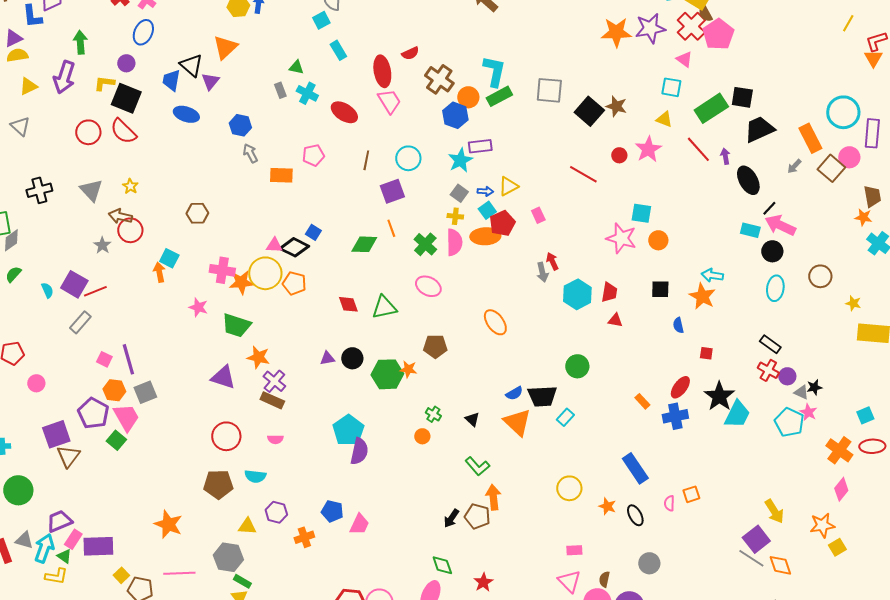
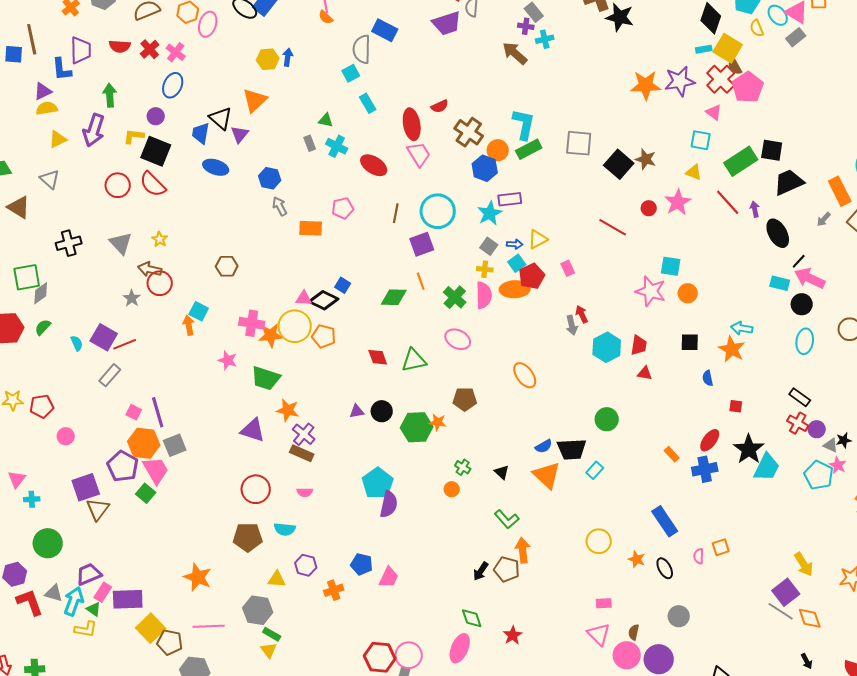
cyan circle: (408, 158) -> (438, 211), size x1.4
orange hexagon: (114, 390) -> (144, 443), size x1.4
yellow square: (121, 575) -> (151, 628), size x1.8

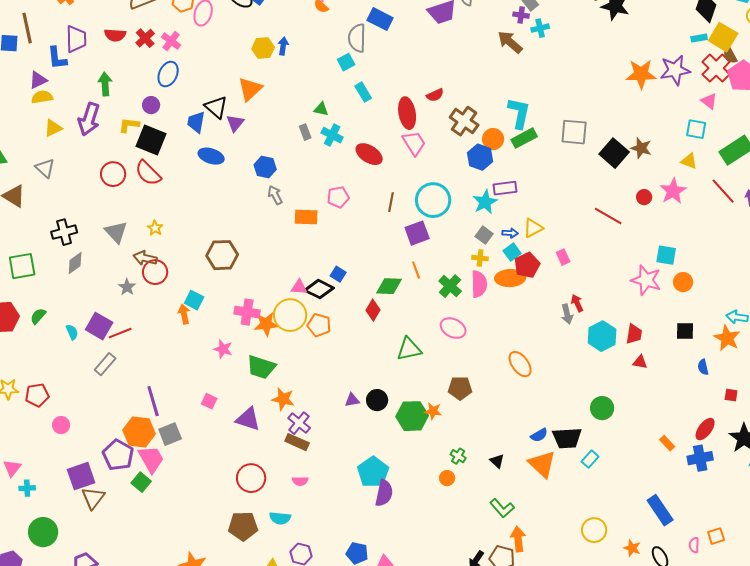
brown hexagon: (227, 266) -> (222, 255), size x1.4
gray diamond: (41, 293) -> (75, 263), moved
red diamond: (378, 357) -> (373, 310), moved, turned 50
pink square: (134, 412) -> (209, 401), moved

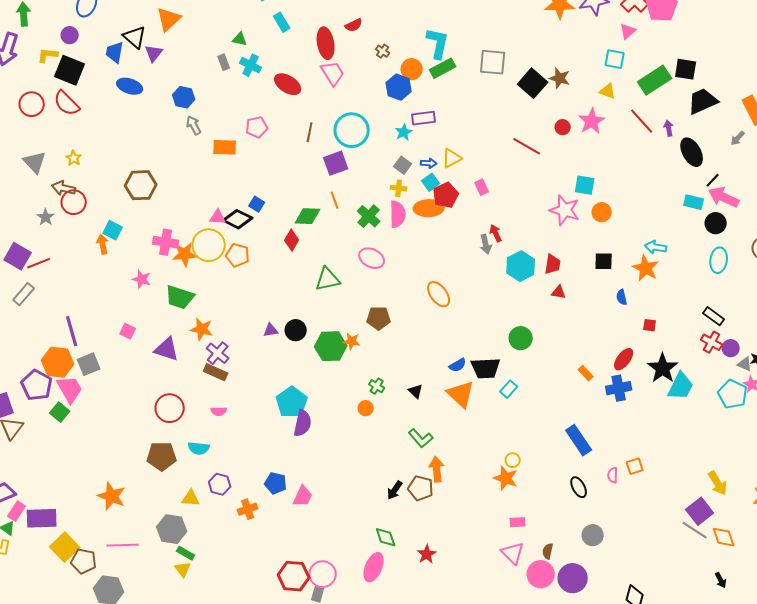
pink triangle: (709, 101) -> (628, 31), turned 42
brown cross: (464, 121) -> (383, 51), size x0.5
cyan star: (485, 202) -> (404, 132), size x0.7
yellow circle: (594, 530) -> (513, 460), size x0.6
orange star: (632, 548) -> (506, 478), moved, size x1.4

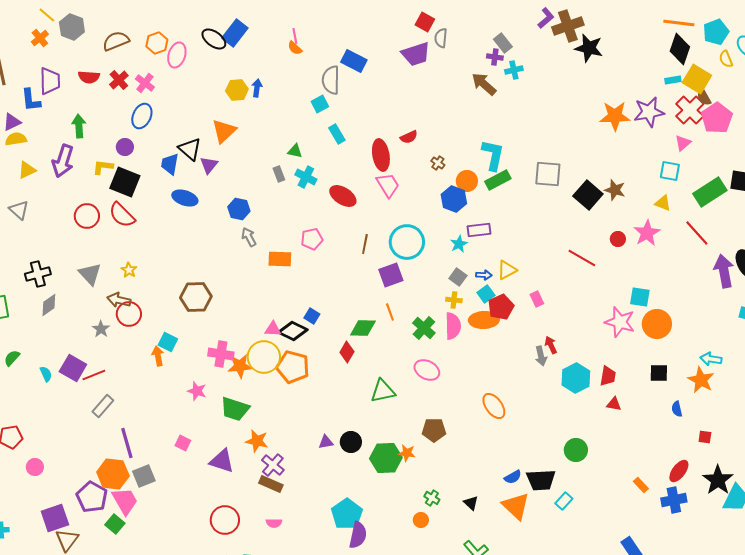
purple arrow: (669, 128) -> (724, 271), moved, size x2.0
orange circle: (602, 212) -> (657, 324), size x1.5
orange pentagon: (238, 255) -> (293, 367), size x1.4
gray rectangle: (24, 294) -> (103, 406), moved

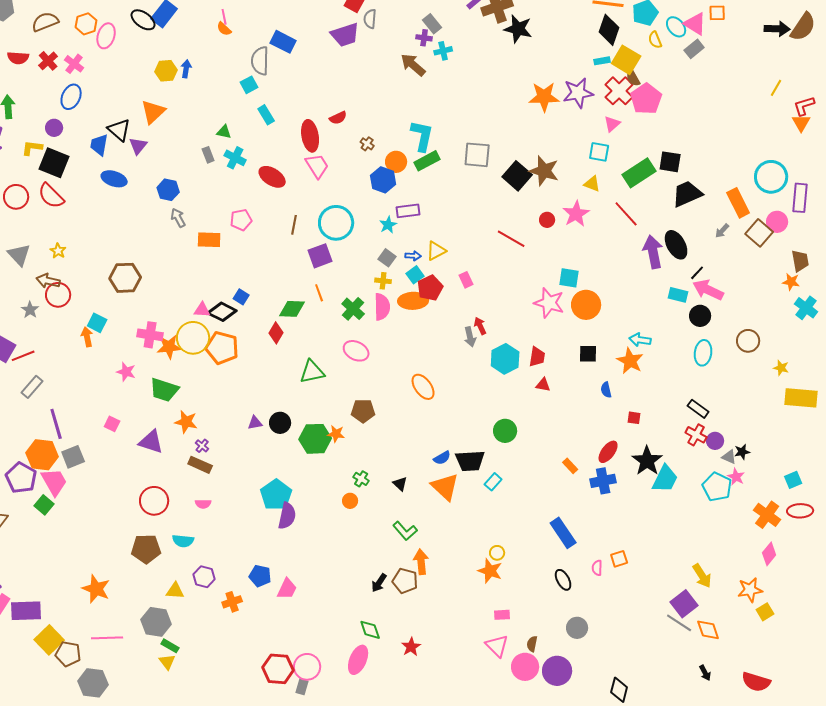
brown star: (615, 190) -> (544, 171), size x1.4
purple cross: (273, 465) -> (202, 446), size x0.6

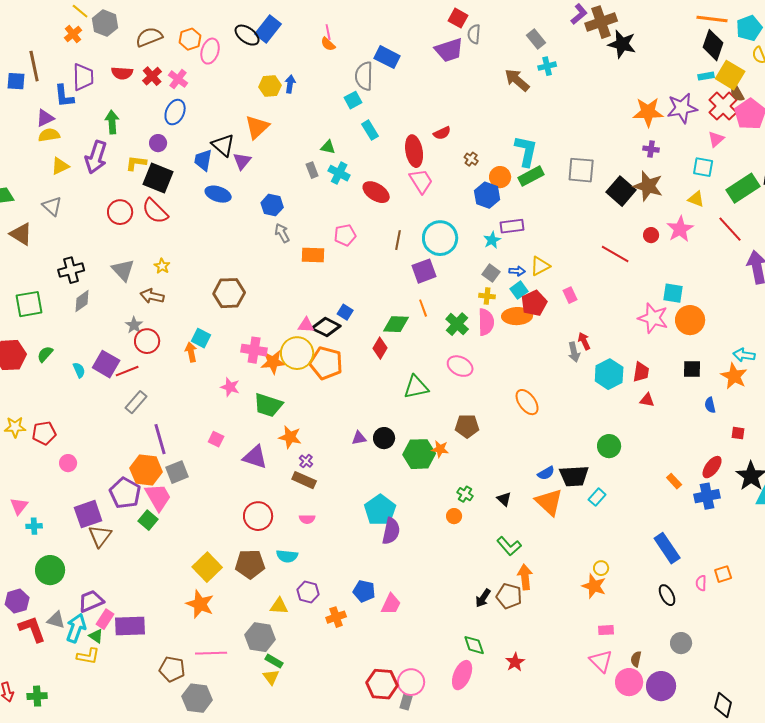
purple cross: (424, 38) -> (651, 149), moved
red circle: (58, 295) -> (147, 341), moved
yellow square: (49, 640) -> (207, 567), moved

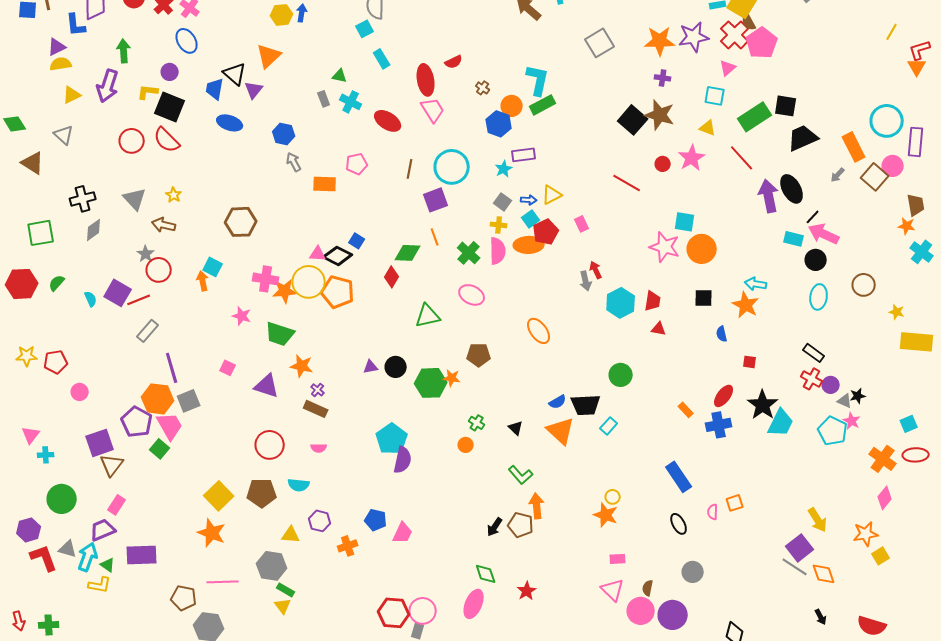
blue ellipse: (175, 112) -> (187, 41), turned -55
gray square: (581, 170) -> (600, 43), moved, turned -36
pink rectangle: (105, 619) -> (117, 505), moved

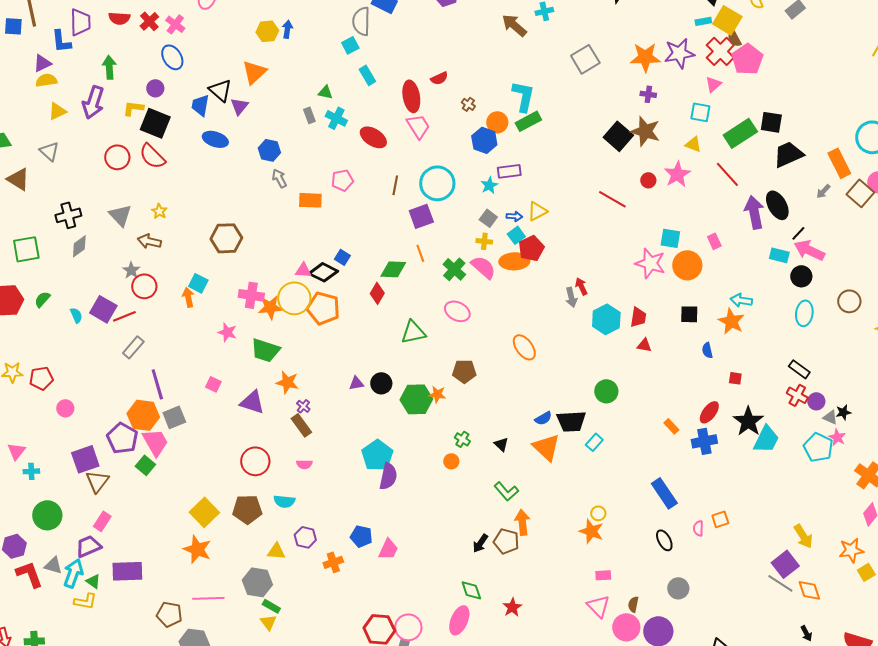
pink rectangle: (582, 224) -> (714, 241), moved
pink semicircle: (498, 251) -> (483, 267), turned -48
brown rectangle: (316, 409) -> (301, 425), turned 30

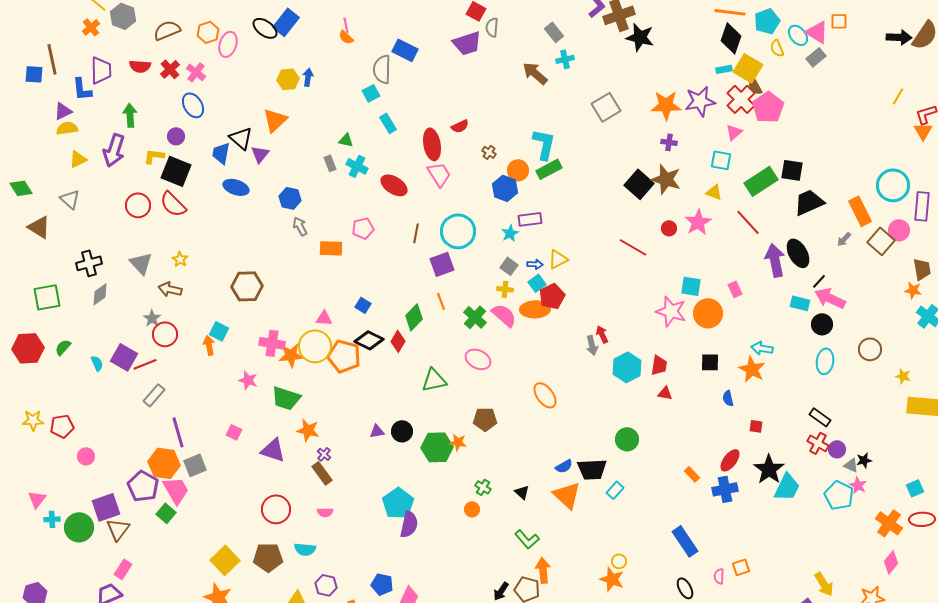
green diamond: (393, 269) -> (414, 317), turned -48
black diamond: (323, 272) -> (369, 340), moved
green circle: (47, 515) -> (79, 527), moved

